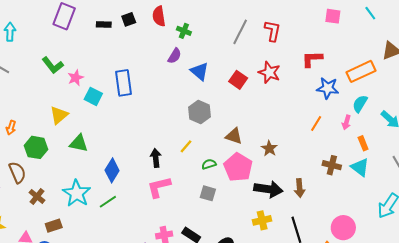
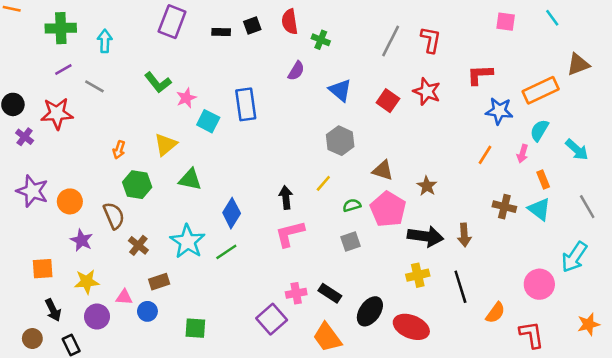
purple semicircle: (175, 56) -> (296, 71), moved
orange arrow: (11, 128) -> (119, 150), moved
gray square: (208, 193) -> (350, 242), turned -35
pink circle: (343, 228) -> (539, 284), moved

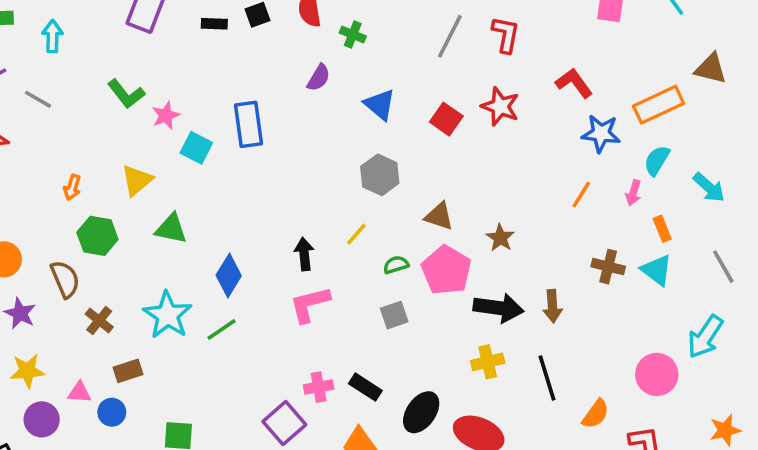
brown triangle: (578, 64) -> (711, 69), turned 35
red L-shape: (480, 75) -> (574, 83), turned 56

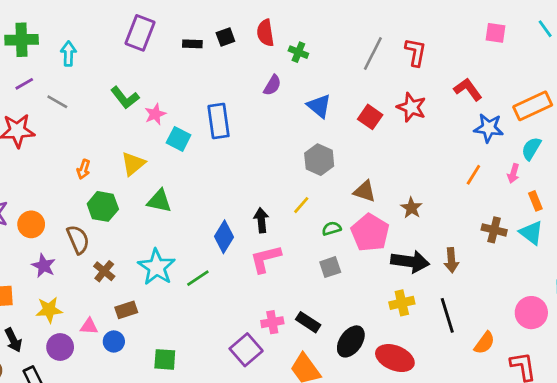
blue diamond: (229, 276) -> (224, 237), moved

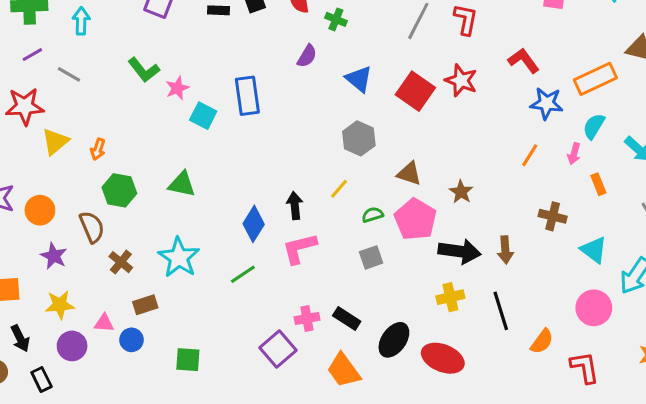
red square: (370, 117) -> (415, 91), size x1.4
yellow triangle: (133, 164) -> (55, 142), moved
cyan triangle: (531, 233) -> (594, 250), moved
green line: (198, 278) -> (243, 274), moved

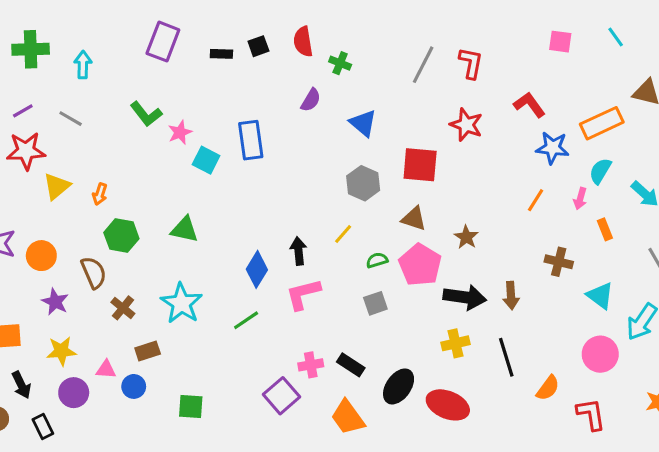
purple line: (32, 55) -> (23, 111), moved
red square: (415, 91) -> (420, 165), moved, turned -30

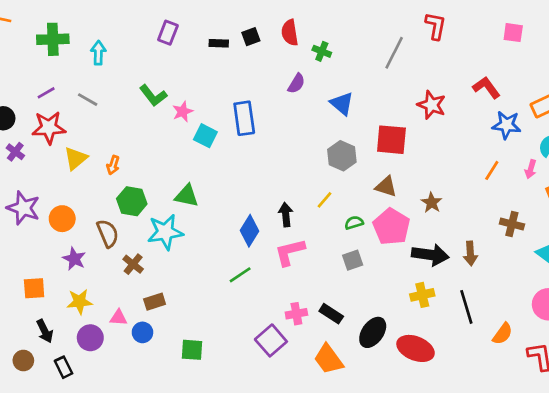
purple rectangle: (163, 42) -> (168, 33), size x0.7
red L-shape: (471, 63) -> (436, 26), moved
cyan star: (181, 303) -> (165, 232), moved, turned 30

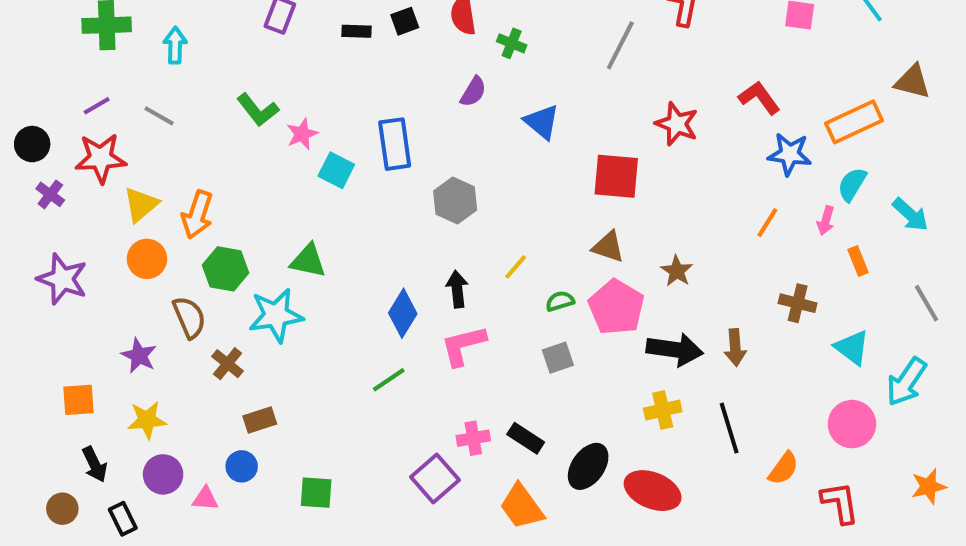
gray hexagon: (342, 156) -> (455, 200), moved
orange arrow: (113, 165) -> (197, 215), size x1.6
orange circle: (62, 219) -> (147, 259), moved
pink triangle: (118, 318) -> (205, 499), moved

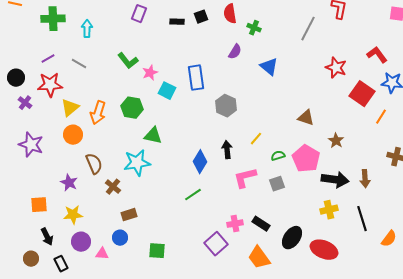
red square: (616, 176) -> (362, 94), moved, turned 30
brown triangle: (608, 247) -> (306, 118), moved
green hexagon: (226, 269) -> (132, 108), moved
pink L-shape: (463, 345) -> (245, 178), moved

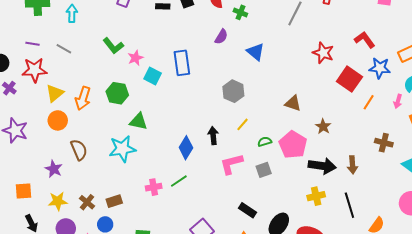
purple line: (48, 59) -> (32, 44), turned 40
gray hexagon: (226, 106) -> (233, 91), moved
brown cross: (113, 187) -> (87, 202), moved
pink cross: (235, 224) -> (154, 187), moved

